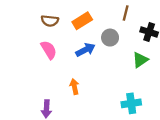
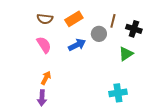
brown line: (126, 13) -> (113, 21), moved
orange arrow: (74, 87) -> (46, 78), moved, turned 40

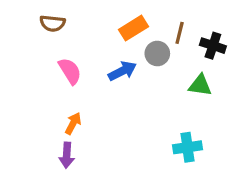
brown semicircle: (45, 19) -> (52, 23), moved
orange rectangle: (74, 19) -> (133, 28), moved
green triangle: (126, 54) -> (200, 85), turned 42

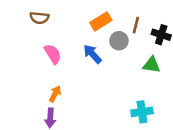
blue arrow: (122, 71) -> (92, 54), turned -105

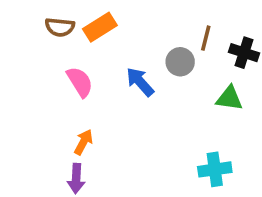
orange rectangle: (101, 21) -> (100, 27), moved

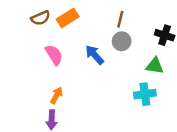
brown semicircle: (60, 27) -> (41, 18), turned -30
brown line: (206, 38) -> (120, 19), moved
cyan cross: (215, 169) -> (145, 94), moved

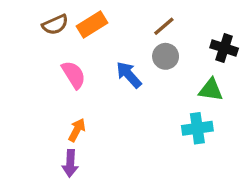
brown line: (120, 19) -> (164, 26), turned 35

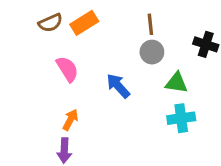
brown line: (164, 26) -> (150, 24), turned -55
blue arrow: (129, 75) -> (118, 86), moved
green triangle: (211, 90) -> (177, 83), moved

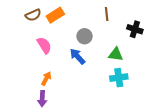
brown line: (150, 24) -> (107, 14), moved
gray circle: (152, 52) -> (85, 36), moved

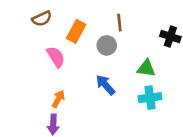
brown line: (107, 14) -> (119, 23), moved
orange rectangle: (55, 15) -> (76, 31), moved, turned -30
blue arrow: (77, 56) -> (105, 85), moved

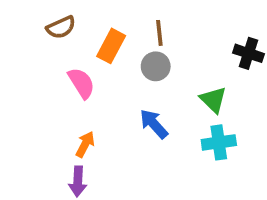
brown line: (119, 23) -> (159, 33), moved
green triangle: (146, 68) -> (213, 100), turned 36

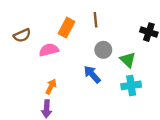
brown semicircle: (61, 27) -> (22, 35), moved
gray circle: (156, 66) -> (103, 50), moved
pink semicircle: (81, 83) -> (49, 50), turned -72

